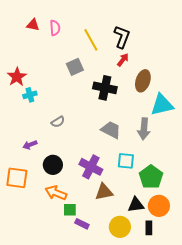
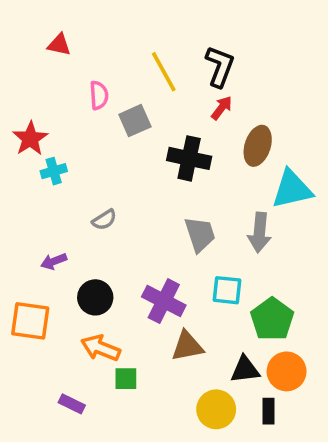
pink semicircle: (55, 28) -> (99, 95), moved
gray trapezoid: (111, 130) -> (200, 234), turned 45
purple rectangle: (82, 224) -> (72, 404), moved

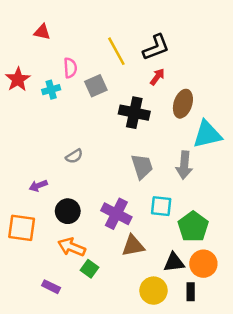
black L-shape: (220, 66) -> (156, 47), turned 48
red star: (30, 139) -> (18, 79), moved
cyan cross: (54, 171) -> (51, 90), moved
green square: (126, 379) -> (89, 269), turned 36

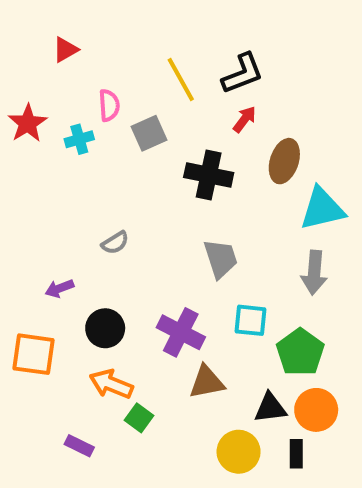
red triangle: (42, 32) -> (65, 50), turned -42
gray arrow: (184, 165) -> (314, 273), moved

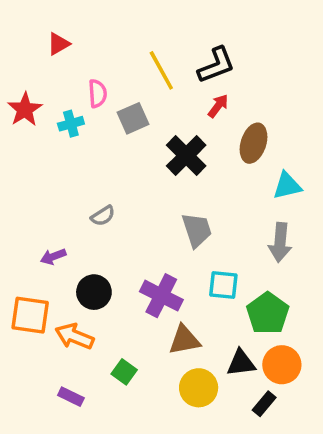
black cross: (209, 175) -> (186, 156), turned 33
cyan triangle: (322, 209) -> (287, 186), size x0.7
orange arrow: (111, 384) -> (74, 336), moved
yellow circle: (239, 452) -> (199, 388), moved
black rectangle: (296, 454) -> (264, 404), turned 40

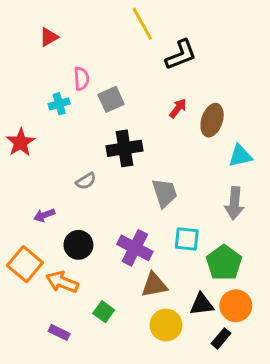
yellow line: (161, 70) -> (142, 24), moved
red arrow: (218, 106) -> (178, 108), moved
red star: (25, 109) -> (21, 142), moved
black cross: (186, 156) -> (124, 148), moved, turned 36
orange square: (30, 315) -> (25, 264), turned 32

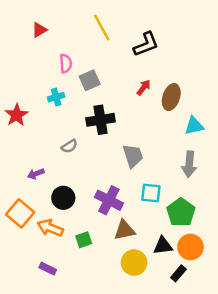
yellow line: (142, 24) -> (102, 27), moved
cyan cross: (59, 104) -> (56, 97), moved
green square: (104, 312) -> (84, 240), moved, turned 35

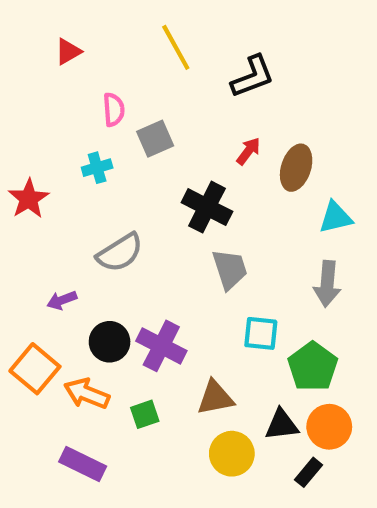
black cross: (100, 120) -> (207, 207), moved, turned 36
gray semicircle: (69, 146) -> (120, 253), size x1.6
purple cross: (109, 200) -> (161, 346), moved
purple rectangle: (48, 269) -> (83, 464), size x1.5

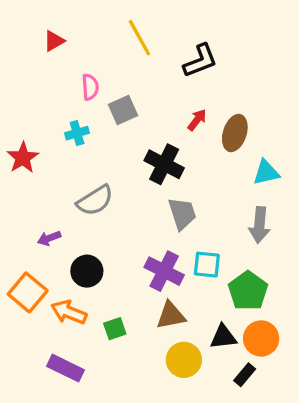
purple cross: (161, 346) -> (164, 271), moved

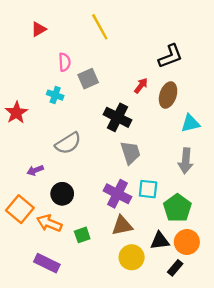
black L-shape: (200, 61) -> (170, 56), moved
cyan cross: (77, 133) -> (55, 95), turned 35

